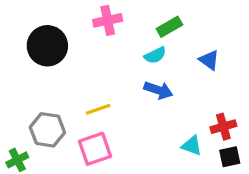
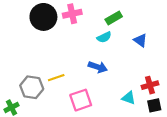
black circle: (47, 46) -> (43, 17), moved
blue arrow: (158, 90) -> (98, 67), moved
yellow line: (98, 109) -> (56, 78), moved
pink square: (95, 149) -> (81, 100), moved

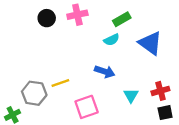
black circle: (43, 17) -> (47, 18), size x0.6
blue triangle: (140, 40) -> (150, 43), size x1.6
cyan triangle: (129, 98) -> (131, 95), moved, turned 40

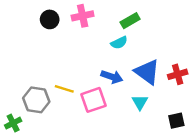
blue triangle: (150, 43) -> (147, 72), moved
yellow line: (60, 83) -> (64, 89), turned 36
red cross: (160, 91) -> (178, 74), moved
pink square: (87, 107) -> (94, 100), moved

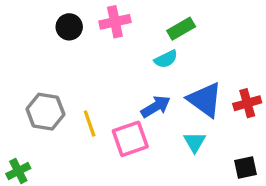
blue arrow: (112, 77) -> (156, 107), turned -50
yellow line: (64, 89) -> (90, 124), turned 54
gray hexagon: (36, 100) -> (45, 112), moved

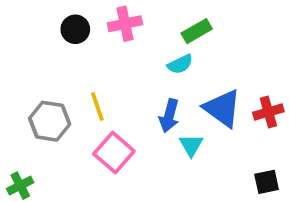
blue arrow: (156, 107) -> (169, 116), turned 136
yellow line: (90, 124) -> (97, 106), moved
pink square: (130, 139) -> (114, 152), moved, turned -30
cyan triangle: (195, 142) -> (191, 145), moved

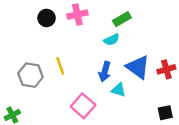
cyan triangle: (191, 145) -> (118, 90), turned -42
pink square: (114, 152) -> (83, 106), moved

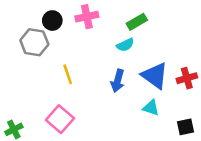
gray hexagon: (31, 75) -> (34, 42), moved
cyan triangle: (118, 90) -> (151, 108), moved
pink square: (83, 106) -> (60, 119), moved

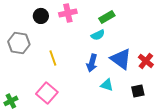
gray hexagon: (34, 42) -> (19, 43), moved
red cross: (187, 78) -> (146, 61), turned -35
cyan triangle: (151, 108) -> (107, 85), moved
black square: (186, 127) -> (138, 91), moved

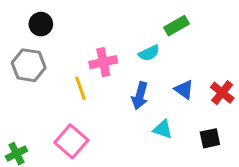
pink cross: (68, 13) -> (103, 62), moved
black circle: (41, 16) -> (41, 24), moved
green rectangle: (107, 17) -> (176, 26), moved
blue triangle: (121, 59) -> (184, 90), size x0.6

